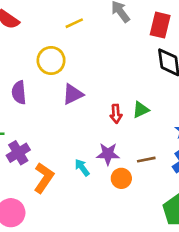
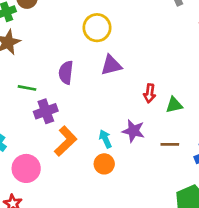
purple semicircle: (19, 92) -> (66, 73), moved
green triangle: (141, 110) -> (174, 105), moved
orange circle: (121, 178) -> (104, 164), moved

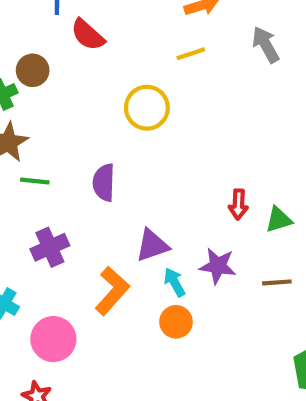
purple triangle: (111, 65) -> (152, 245), moved
green line: (27, 88) -> (35, 181), moved
purple cross: (46, 111) -> (50, 247), moved

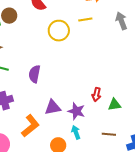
yellow circle: (147, 108) -> (59, 31), moved
purple star: (218, 266) -> (76, 111), moved
cyan arrow: (174, 282) -> (76, 132), moved

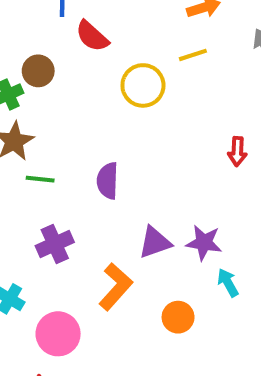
red arrow: (96, 94) -> (237, 151), moved
cyan arrow: (76, 132) -> (228, 283), moved

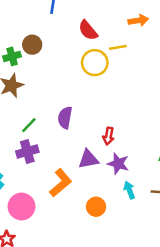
red semicircle: (92, 36) -> (88, 30), moved
yellow line: (193, 55) -> (118, 47), moved
red arrow: (237, 151) -> (108, 136), moved
green line: (40, 179) -> (29, 125), moved, turned -60

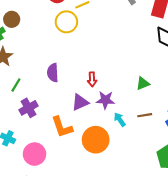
green line: (29, 125) -> (16, 85), moved
orange L-shape: (61, 183) -> (62, 127), turned 125
orange circle: (96, 207) -> (96, 140), size x1.6

